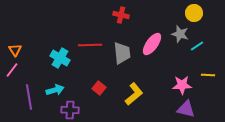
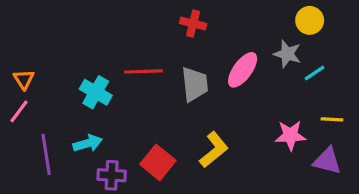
red square: (99, 88) -> (158, 162), moved, size x1.5
purple triangle: (186, 109) -> (327, 161), moved

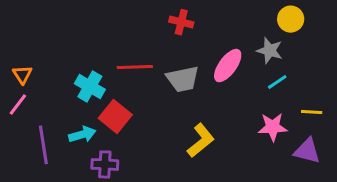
cyan line: (314, 73) -> (277, 82), moved
gray trapezoid: (195, 84) -> (183, 79), turned 84
red square: (158, 162) -> (115, 116), moved

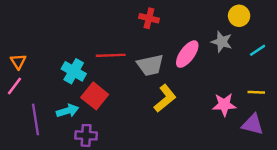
cyan line: (277, 82) -> (258, 50), moved
yellow L-shape: (201, 140) -> (165, 98), moved

